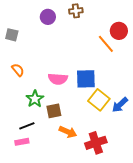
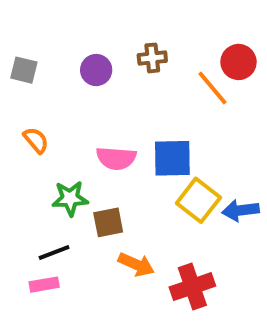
brown cross: (76, 11) -> (152, 58), moved
purple circle: (48, 17) -> (96, 70), moved
green star: (35, 99) -> (70, 198), turned 30
blue arrow: (120, 105) -> (241, 210), turned 36

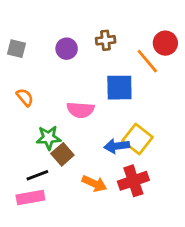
blue square: (172, 158) -> (119, 88), moved
blue arrow: (241, 210) -> (117, 146), moved
brown square: (108, 222) -> (62, 154), moved, turned -30
pink rectangle: (44, 285) -> (30, 197), size x1.4
red cross: (192, 287) -> (133, 181), moved

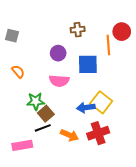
purple circle: (67, 49) -> (58, 53), moved
orange line: (147, 61) -> (108, 45), turned 36
black line: (37, 175) -> (43, 128), moved

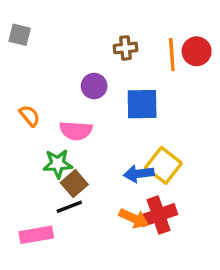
gray square: (12, 36) -> (20, 35), moved
orange line: (108, 45) -> (172, 55), moved
pink semicircle: (59, 81) -> (76, 131), moved
orange arrow: (69, 135) -> (134, 218), moved

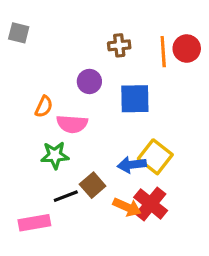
orange semicircle: (30, 116) -> (44, 107), moved, turned 65
brown square: (74, 184) -> (93, 185), moved
red cross: (159, 215) -> (151, 204), turned -32

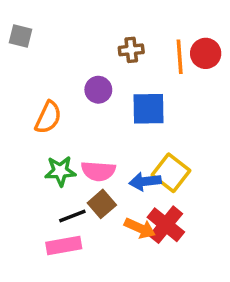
orange semicircle: (44, 107) -> (48, 117), size x1.4
pink semicircle: (72, 124) -> (98, 171), moved
pink rectangle: (34, 223) -> (64, 245), moved

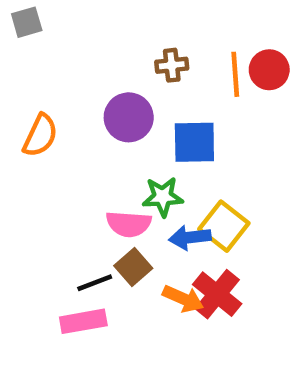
gray square: (20, 36) -> (27, 22), moved, turned -30
purple circle: (98, 90) -> (129, 117), size x1.4
orange semicircle: (48, 117) -> (40, 135), moved
green star: (60, 171) -> (163, 197), moved

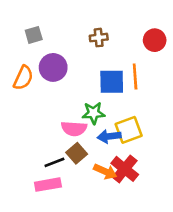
gray square: (27, 22) -> (34, 35), moved
orange line: (235, 74) -> (135, 77), moved
purple circle: (129, 117) -> (53, 67), moved
yellow square: (224, 226) -> (129, 130), turned 32

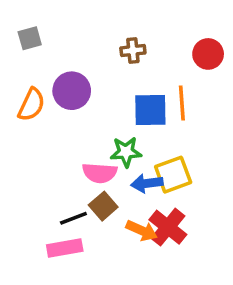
gray square: (34, 35) -> (30, 38), moved

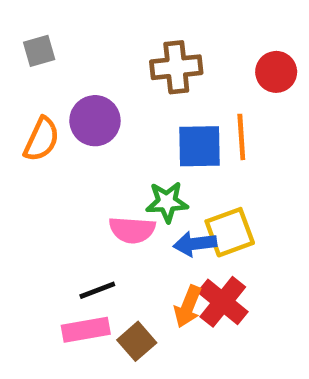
brown cross: (133, 50) -> (176, 67), size x1.5
brown square: (103, 206) -> (137, 341), moved
orange arrow: (142, 231) -> (188, 307), turned 88

